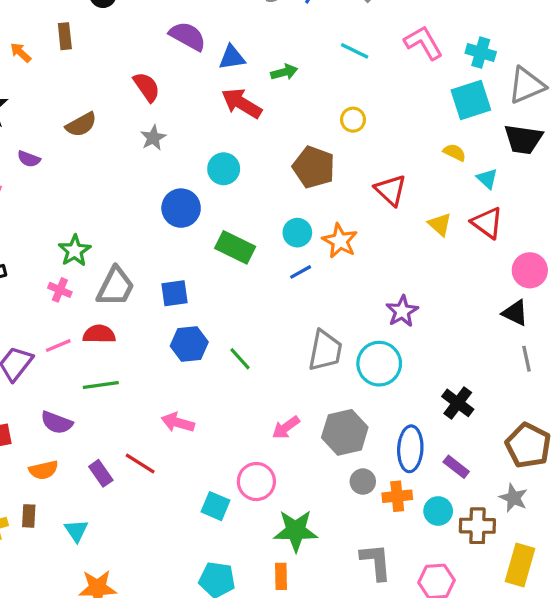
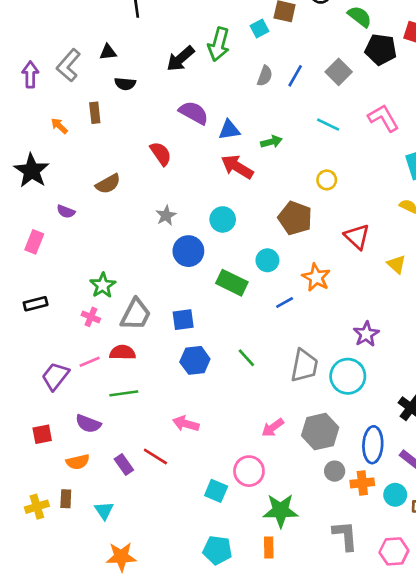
gray star: (153, 138) -> (166, 215), moved
cyan circle: (297, 233) -> (267, 260), moved
green line: (240, 359) -> (246, 358), moved

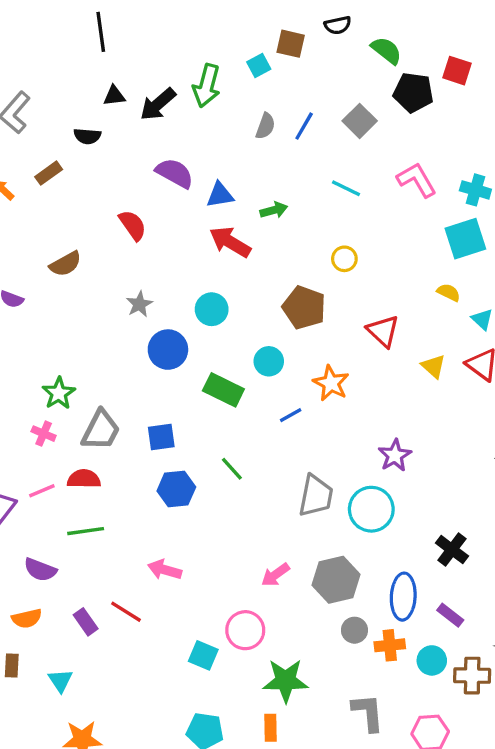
black triangle: (108, 52) -> (114, 96), moved
brown rectangle: (95, 113) -> (49, 173), turned 60
green line: (246, 358) -> (232, 469), moved

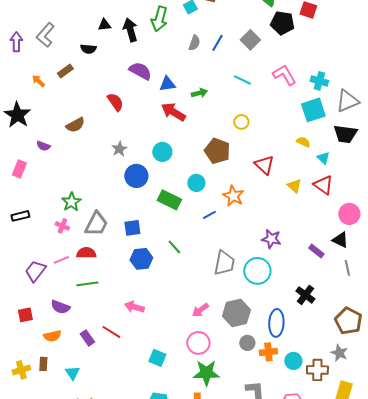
black arrow: (158, 104) -> (130, 30), turned 115
purple star: (395, 455) -> (271, 239), turned -30
purple rectangle: (450, 615) -> (316, 251), moved
pink circle: (245, 630) -> (198, 343), moved

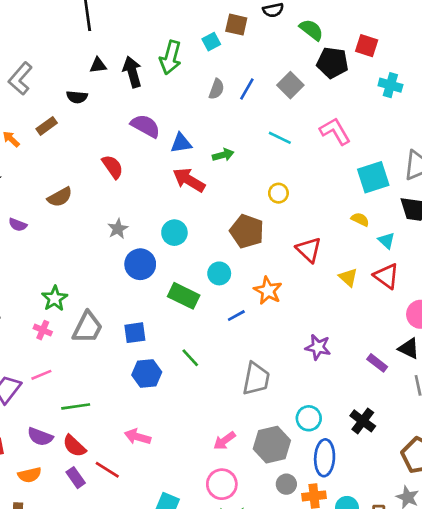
cyan cross: (319, 81) -> (390, 85), moved
red semicircle: (86, 253) -> (74, 446), moved, turned -138
cyan circle: (257, 271) -> (309, 418), moved, size x0.7

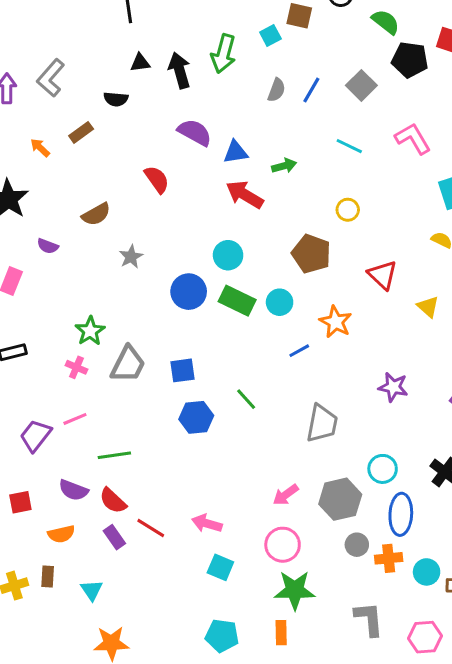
gray star: (118, 229) -> (131, 257), moved
green rectangle: (184, 296) -> (237, 301), moved
pink arrow: (138, 437) -> (207, 523), moved

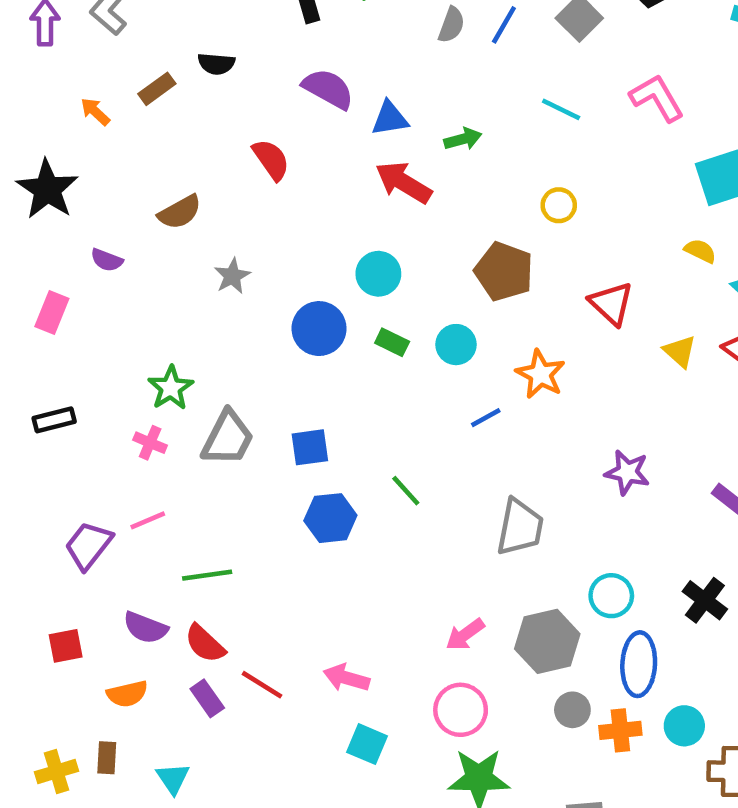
black semicircle: (116, 99) -> (216, 64), moved
green rectangle: (237, 301) -> (392, 342), size x0.6
cyan circle: (427, 572) -> (684, 726), moved

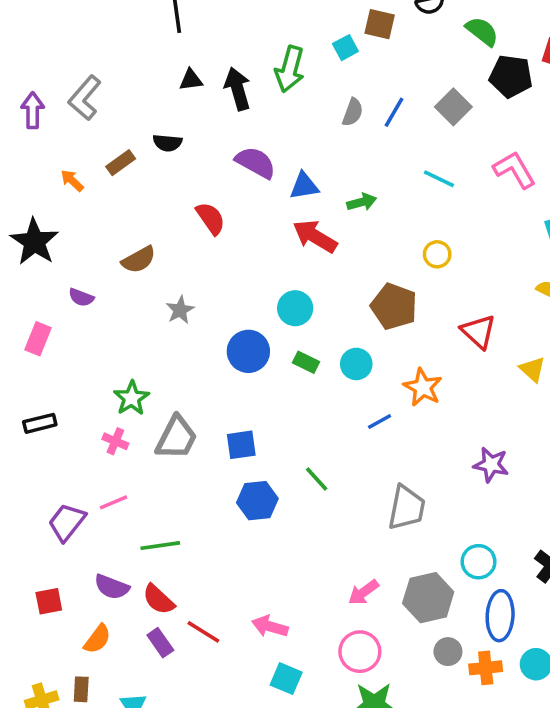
orange semicircle: (127, 694) -> (97, 639), turned -40

